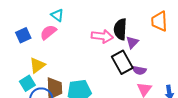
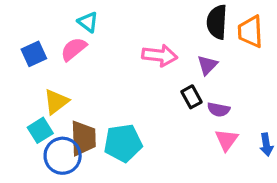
black semicircle: (120, 29) -> (217, 22), moved
black rectangle: (122, 62) -> (191, 97), size x0.6

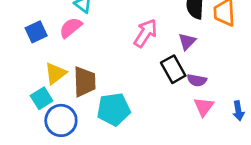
pink arrow: (160, 55) -> (146, 33), turned -64
black rectangle: (191, 97) -> (173, 69), size x1.4
brown trapezoid: (83, 138) -> (85, 82), moved

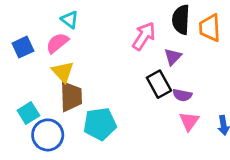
pink arrow: (146, 33) -> (144, 36), moved
yellow triangle: (55, 73) -> (63, 72), moved, turned -35

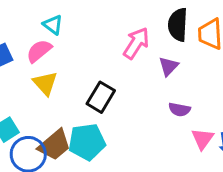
black rectangle: (159, 84) -> (101, 97), moved, turned 60
brown trapezoid: (71, 96) -> (54, 145), moved, turned 52
pink triangle: (189, 121) -> (203, 139), moved

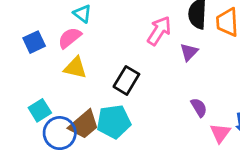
yellow triangle: (45, 83) -> (75, 68), turned -35
purple semicircle: (179, 110) -> (199, 107), moved, turned -132
pink triangle: (203, 139) -> (220, 133), moved

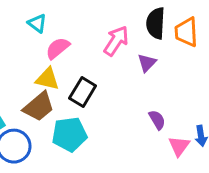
pink semicircle: (70, 38) -> (58, 48), moved
yellow triangle: (75, 68) -> (47, 79), moved
brown trapezoid: (84, 125) -> (39, 107), moved

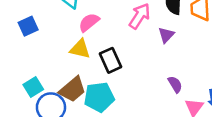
black rectangle: (83, 92) -> (110, 60), turned -55
brown trapezoid: (39, 107) -> (72, 89), moved

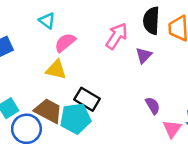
black rectangle: (110, 60) -> (87, 99), moved, turned -35
brown trapezoid: (72, 89) -> (48, 111), turned -112

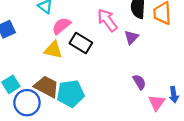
pink arrow: (117, 36) -> (107, 20), turned -70
black rectangle: (87, 99) -> (81, 43), moved

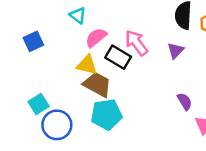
pink arrow: (107, 20) -> (136, 43), moved
brown trapezoid: (46, 87) -> (97, 84), moved

